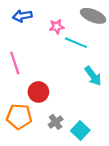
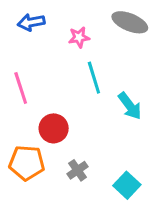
cyan line: (76, 43) -> (94, 78), moved, turned 50
cyan square: (80, 131) -> (127, 185), moved

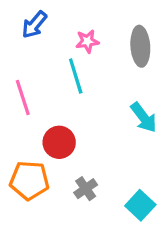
blue arrow: (31, 22) -> (34, 25), turned -40
gray ellipse: (130, 22) -> (140, 46), moved, turned 64
cyan line: (94, 78) -> (76, 76), moved

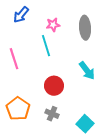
red circle: (59, 142) -> (54, 86), moved
orange pentagon: (29, 180) -> (18, 109), turned 30
gray cross: (86, 189) -> (52, 114), turned -32

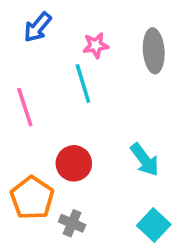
cyan arrow: (87, 71) -> (145, 160), moved
red circle: (54, 86) -> (74, 163), moved
gray cross: (52, 114) -> (72, 223), moved

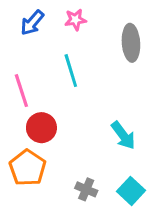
pink star: (96, 45) -> (75, 20), moved
red circle: (74, 163) -> (41, 128), moved
gray cross: (72, 223) -> (86, 189), moved

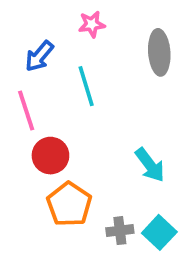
blue arrow: (32, 23) -> (39, 56), moved
orange pentagon: (28, 168) -> (69, 204), moved
gray cross: (86, 189) -> (120, 231), moved, turned -30

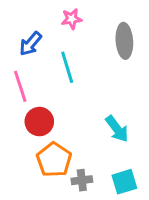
gray cross: (120, 231) -> (82, 180), moved
cyan square: (159, 232) -> (124, 182), turned 30

